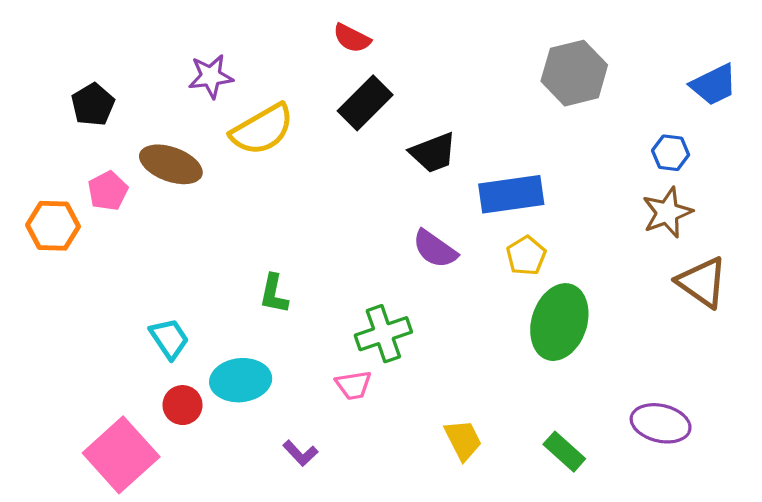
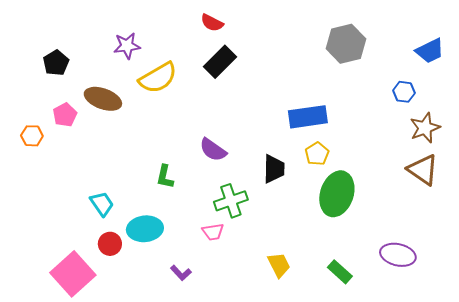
black trapezoid: (433, 153) -> (274, 169), moved, turned -68
brown star: (667, 212) -> (425, 128), moved
orange hexagon: (53, 226) -> (32, 136), size x0.7
purple semicircle: (435, 249) -> (213, 150), moved

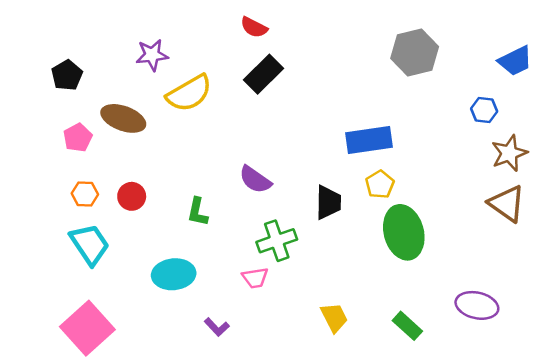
orange hexagon: (32, 136) -> (85, 194), moved
green ellipse: (337, 194) -> (404, 232), turned -33
cyan trapezoid: (102, 204) -> (90, 244), moved, size x1.4
red circle: (110, 244) -> (132, 196), moved

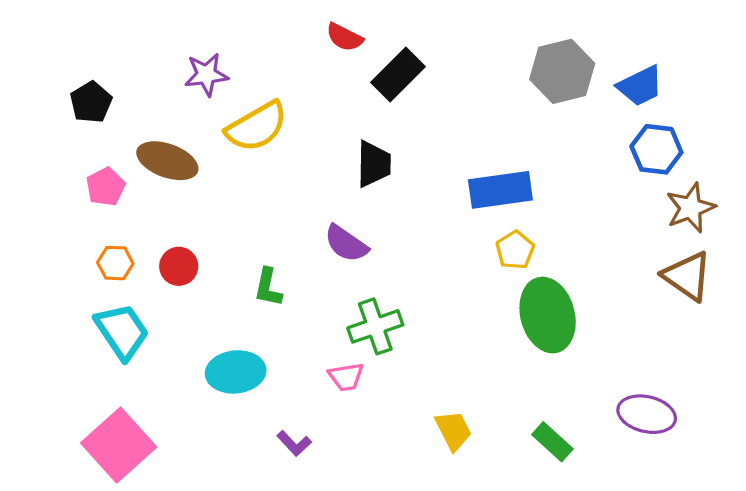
blue trapezoid: (515, 61) -> (640, 86), moved
black rectangle: (264, 74) -> (398, 75), moved
blue hexagon: (484, 110) -> (656, 149), size x1.4
black trapezoid: (328, 202) -> (374, 164), moved

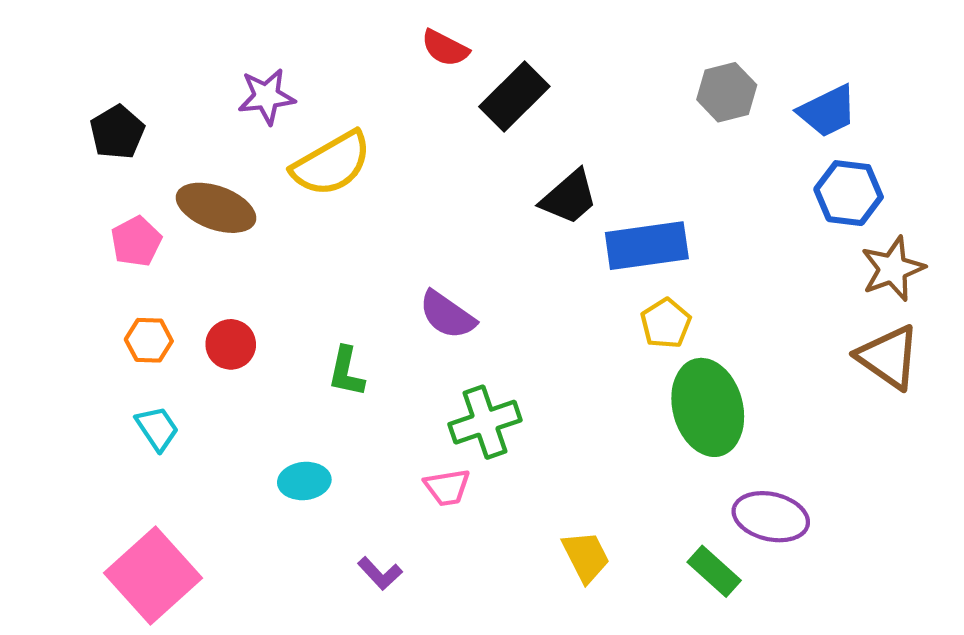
gray hexagon: (562, 71) -> (727, 92), size x0.7
black trapezoid: (374, 164) -> (569, 197), moved, turned 48
cyan trapezoid: (122, 331) -> (157, 428), size x0.6
cyan ellipse: (236, 372) -> (304, 481), size x0.7
purple ellipse: (647, 414) -> (771, 517), moved

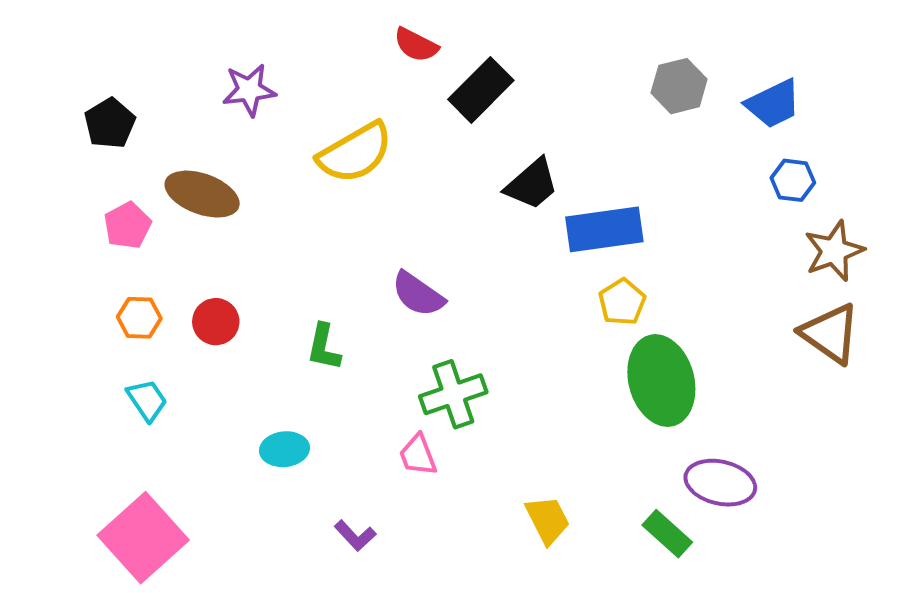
yellow semicircle: (332, 164) -> (355, 153), moved
blue hexagon: (849, 193) -> (793, 180), size x0.7
pink trapezoid: (447, 487) -> (418, 455), turned 78

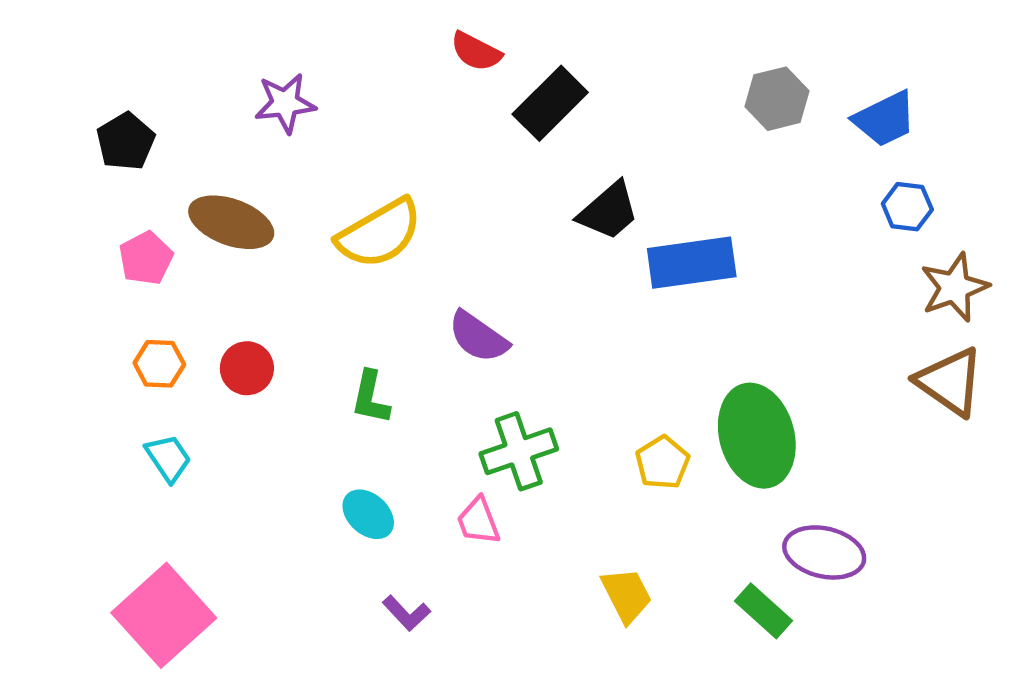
yellow semicircle: (355, 153) -> (379, 233), moved
yellow pentagon: (622, 302) -> (662, 463), moved
cyan ellipse: (284, 449) -> (368, 514), moved, turned 48

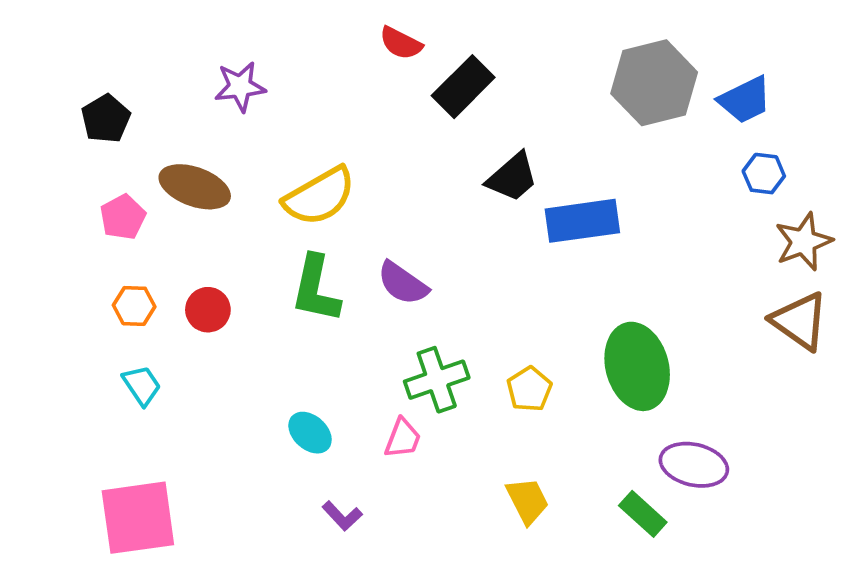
gray hexagon: (777, 99) -> (654, 83), size x1.6
green L-shape: (370, 397) -> (316, 289), moved, size x1.5
yellow pentagon: (662, 463) -> (529, 389), moved
pink trapezoid: (478, 521) -> (403, 438), turned -138
pink square: (164, 615) -> (138, 518), turned 34

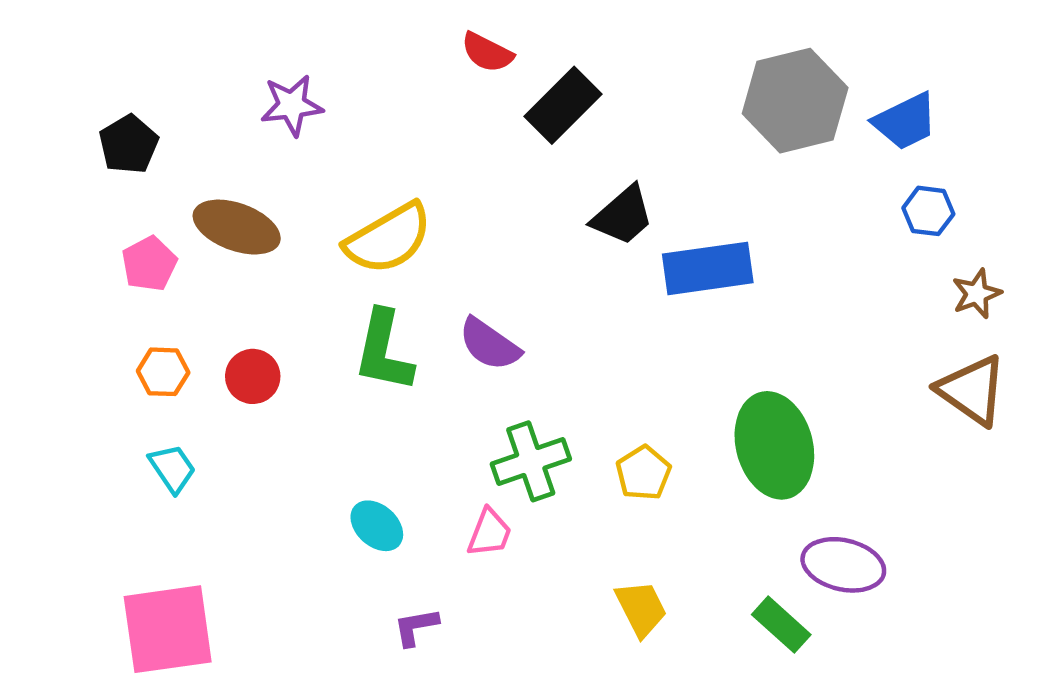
brown star: (804, 242) -> (977, 294), size x0.7
purple L-shape: (342, 516) -> (416, 627), turned 123

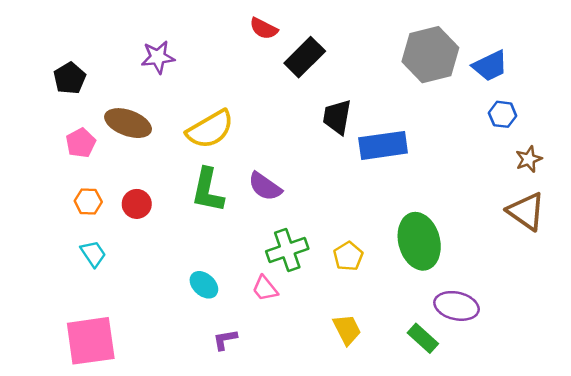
black trapezoid: (623, 216) -> (337, 117), turned 141
pink trapezoid: (489, 533) -> (265, 289), turned 120

